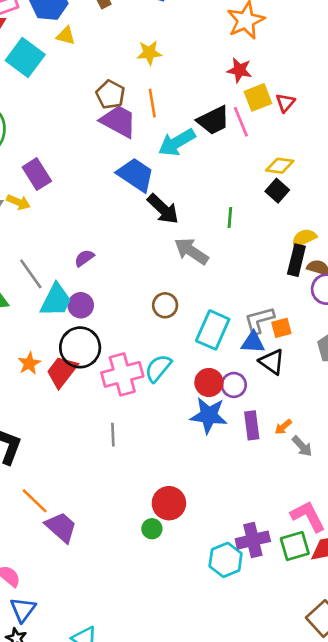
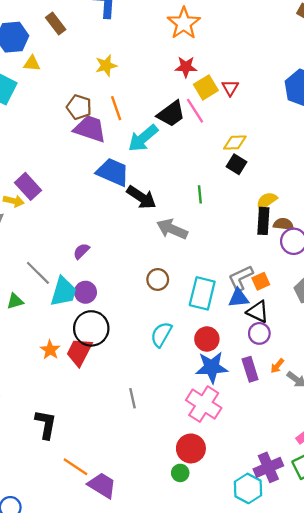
yellow arrow: (18, 202) -> (14, 201), moved
pink cross: (122, 374) -> (204, 404), moved, turned -32
purple circle: (234, 385) -> (259, 333), moved

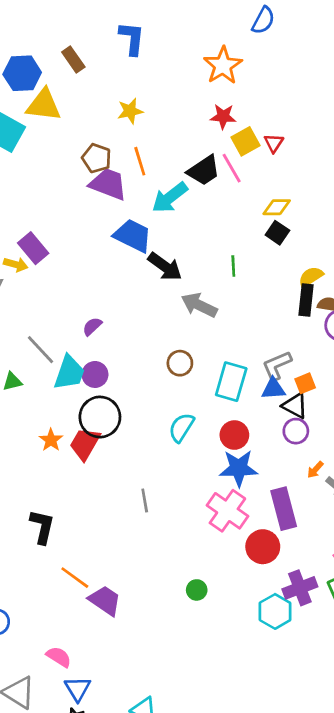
yellow triangle: (32, 63) -> (44, 105), size x1.8
orange square: (261, 281) -> (305, 383), moved
purple rectangle: (250, 369) -> (284, 509), moved, size x1.4
red circle: (191, 448) -> (263, 547), moved

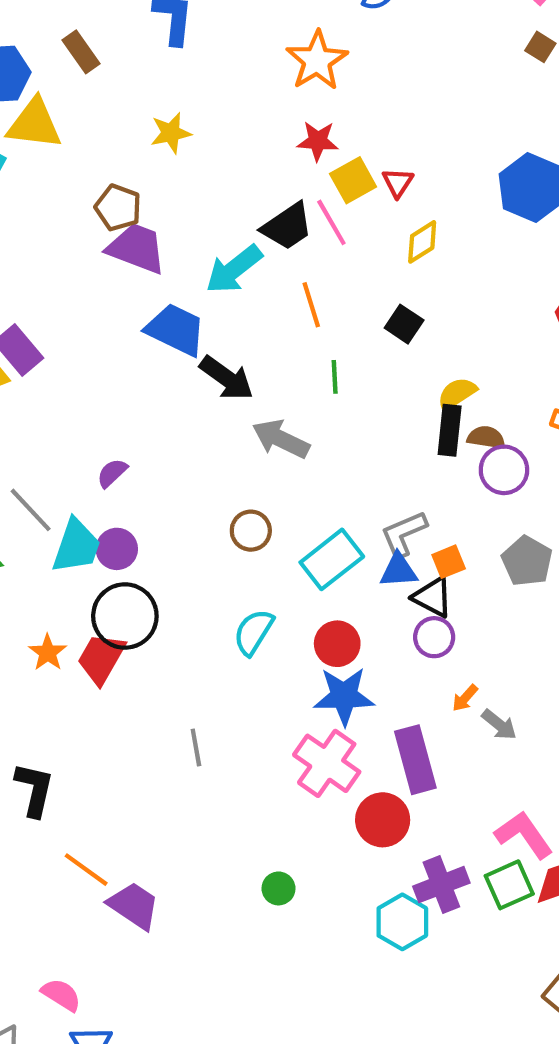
orange line: (140, 161) -> (311, 305), moved
yellow diamond: (277, 207) -> (422, 242), moved, turned -32
cyan rectangle: (231, 382) -> (332, 559), turned 36

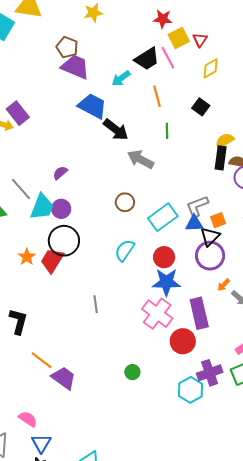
cyan arrow: (234, 269) -> (121, 78), size x0.7
black triangle: (433, 597) -> (210, 237), turned 45
purple circle: (434, 637) -> (210, 256), size x1.5

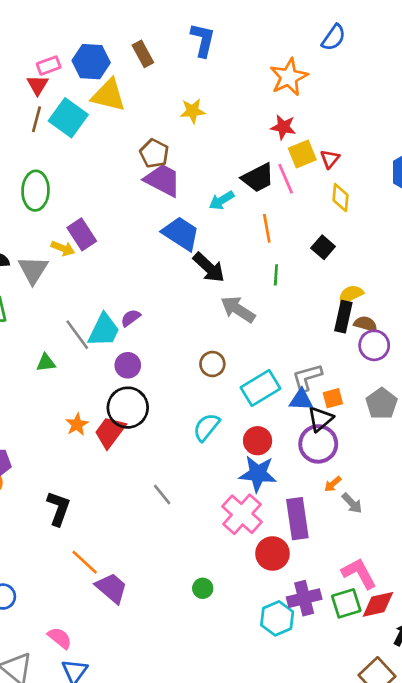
yellow diamond: (211, 68) -> (340, 198), turned -60
cyan trapezoid: (42, 207) -> (104, 330), moved
gray line: (96, 304) -> (162, 495), turned -36

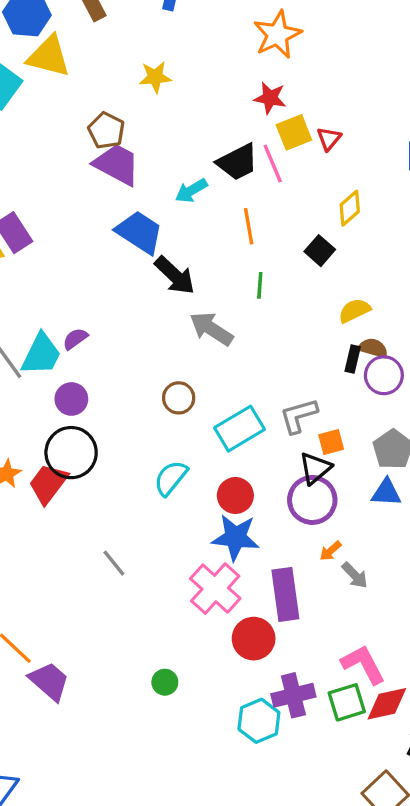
yellow diamond: (340, 198) -> (350, 208), moved, turned 44
black rectangle: (343, 317) -> (353, 359), moved, size x0.7
blue triangle: (301, 400) -> (386, 493), moved

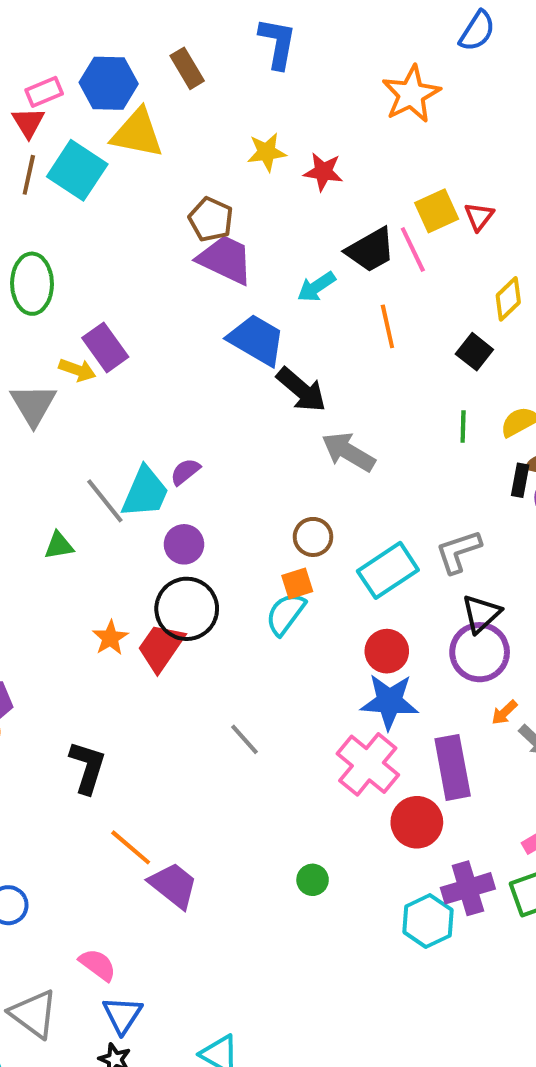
red star: (270, 98) -> (323, 172), moved
green line: (260, 285) -> (463, 426), moved
orange square: (331, 442) -> (297, 583), moved
cyan semicircle: (171, 478) -> (286, 614), moved

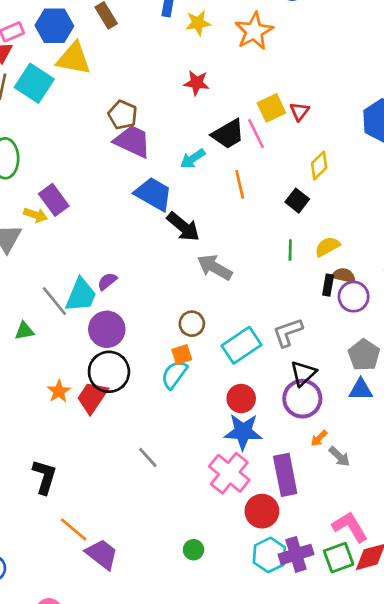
yellow star: (267, 152) -> (198, 23), moved
purple circle: (184, 544) -> (107, 329), size x1.4
cyan hexagon: (428, 921) -> (269, 555), moved

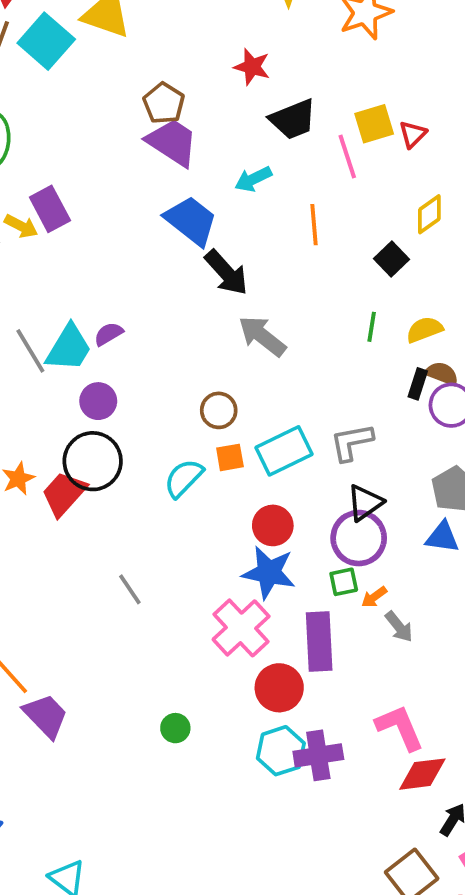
red star: (197, 83) -> (252, 67), moved
black trapezoid: (228, 134) -> (293, 119), moved
purple circle: (107, 329) -> (98, 401), size x0.7
orange square: (182, 354) -> (230, 457), moved
green square: (339, 558) -> (344, 582), moved, size x0.7

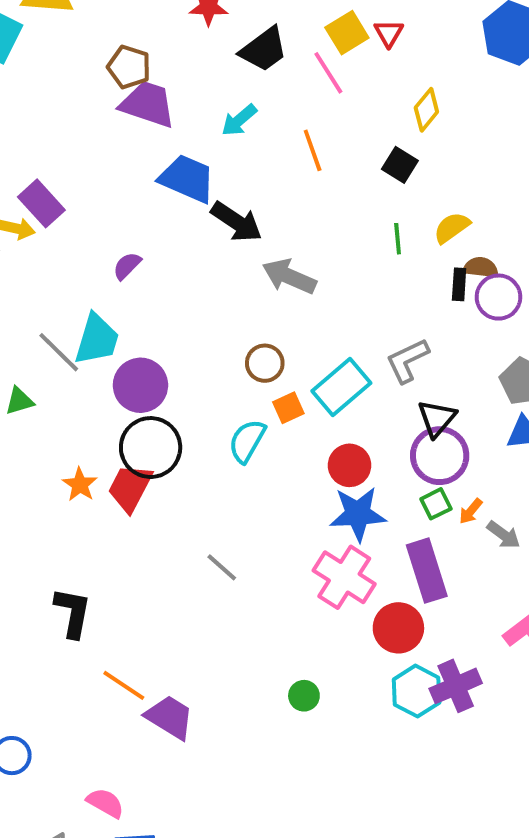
purple semicircle: (108, 334) -> (127, 266), moved
purple circle: (98, 401) -> (140, 385), size x1.4

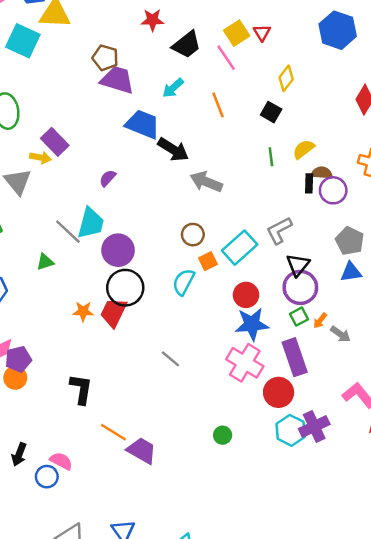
orange star: (80, 484) -> (83, 311), turned -30
pink semicircle: (105, 803) -> (61, 461), moved

